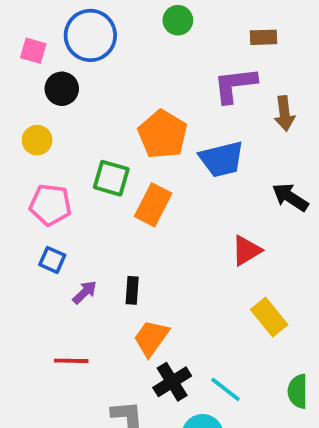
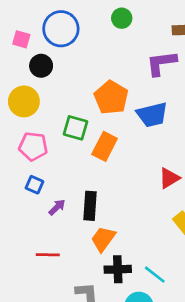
yellow circle: (37, 140) -> (24, 101), size x1.5
black rectangle: (132, 290) -> (90, 206), size x1.5
black cross: (172, 382) -> (118, 269), turned 30

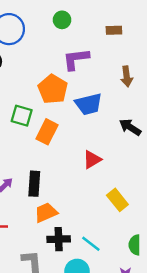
purple L-shape: (161, 63) -> (76, 59), moved
red triangle: (169, 178) -> (92, 159), moved
orange trapezoid: (103, 239) -> (46, 213), turned 30

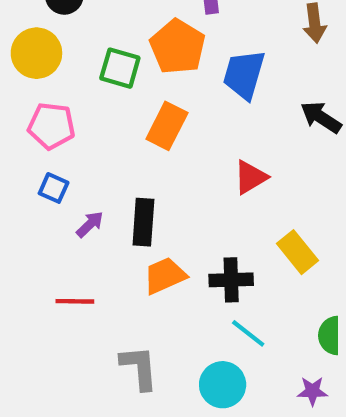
blue trapezoid: (89, 104) -> (244, 75), turned 120
green square: (22, 116) -> (120, 68), moved
black cross: (59, 239) -> (231, 280), moved

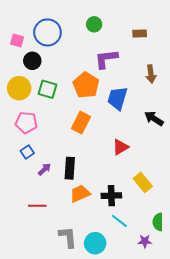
green square: (120, 68) -> (47, 89), moved
blue square: (54, 188) -> (27, 152), turned 32
cyan circle: (223, 385) -> (95, 243), moved
purple star: (312, 391) -> (145, 241), moved

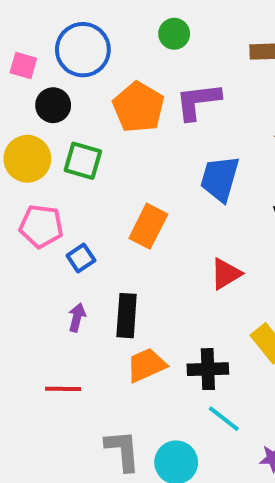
orange pentagon: (86, 85) -> (138, 107), moved
blue square: (27, 152) -> (81, 258), moved
purple arrow: (44, 169) -> (77, 317), turned -32

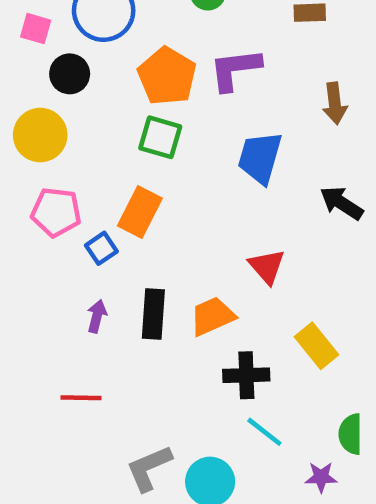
green square: (83, 161) -> (160, 137), moved
orange rectangle: (148, 226) -> (140, 212), moved
red triangle: (226, 274) -> (267, 266), turned -40
orange trapezoid: (146, 365) -> (212, 316), moved
gray L-shape: (123, 450) -> (149, 468), turned -108

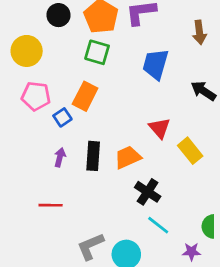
black circle: (70, 74) -> (58, 15), moved
yellow rectangle: (317, 346) -> (190, 151), moved
black cross: (246, 375) -> (148, 192), turned 35

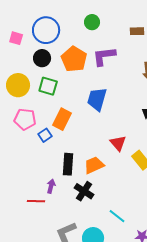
green square: (97, 52) -> (48, 86), moved
blue trapezoid: (156, 64) -> (97, 99), moved
purple arrow: (60, 157) -> (51, 186), moved
black cross: (148, 192) -> (84, 191), moved

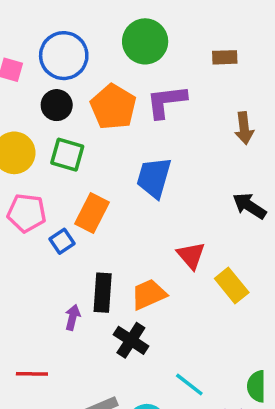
green circle: (92, 22) -> (145, 41), size x1.6
purple arrow: (51, 186) -> (73, 317), moved
red line: (36, 201) -> (32, 374), moved

